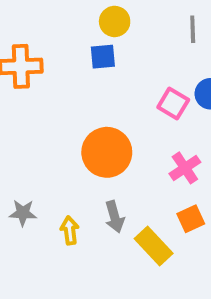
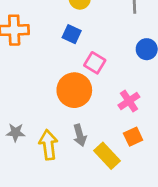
blue square: (103, 57) -> (72, 34), moved, turned 30
pink square: (173, 103) -> (95, 63), moved
yellow arrow: (70, 230) -> (48, 145), size x1.5

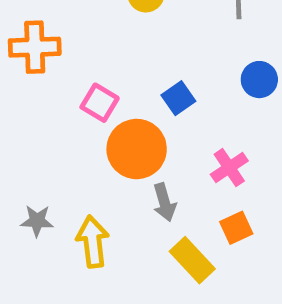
blue square: (72, 34) -> (178, 98), moved, turned 30
pink square: (95, 63) -> (100, 103), moved
gray arrow: (80, 135) -> (164, 202), moved

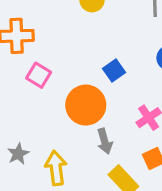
pink square: (100, 103) -> (39, 75), moved
gray star: (37, 221) -> (18, 154), turned -30

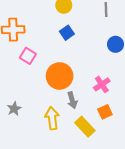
blue square: (114, 70) -> (67, 33), moved
yellow arrow: (56, 168) -> (52, 118), moved

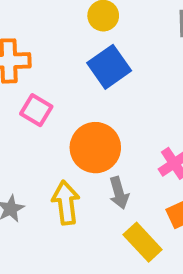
blue square: (67, 33) -> (109, 67), size x1.5
yellow arrow: (52, 118) -> (66, 203), moved

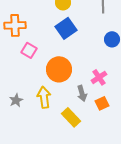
gray arrow: (119, 193) -> (82, 93), moved
yellow rectangle: (143, 242) -> (71, 117), moved

